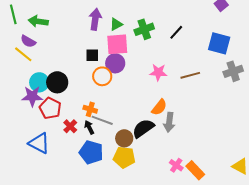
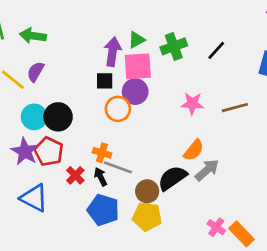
purple arrow: (95, 19) -> (113, 52), moved
purple semicircle: (28, 41) -> (35, 72), moved, turned 91
purple star: (32, 96) -> (25, 151), moved, turned 30
gray arrow: (169, 122) -> (207, 170), turned -138

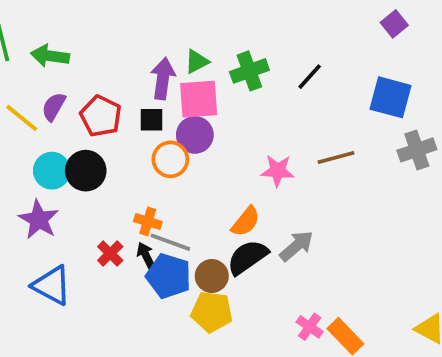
pink star: (192, 104) -> (278, 171), moved
orange semicircle: (194, 150) -> (246, 221), moved
red pentagon: (49, 151) -> (101, 116), moved
blue pentagon: (103, 210) -> (168, 276), moved

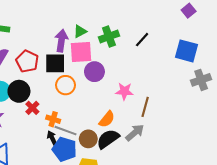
black square: (152, 120) -> (55, 63), size x1.5
purple circle: (195, 135) -> (94, 72), moved
brown line: (336, 157) -> (145, 107), moved, turned -60
red cross: (110, 253) -> (32, 108), moved
brown circle: (212, 276) -> (88, 139), moved

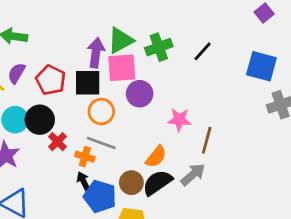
green triangle: (80, 31) -> (120, 40), size x1.5
gray line: (65, 131) -> (101, 143), moved

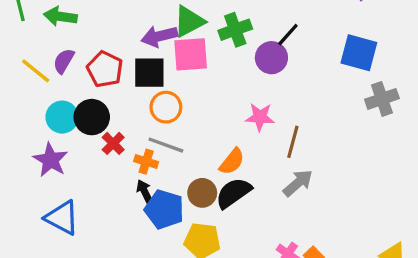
purple arrow: (96, 53) -> (159, 36), turned -112
purple circle: (140, 94) -> (271, 58), moved
gray arrow: (193, 174) -> (298, 183), moved

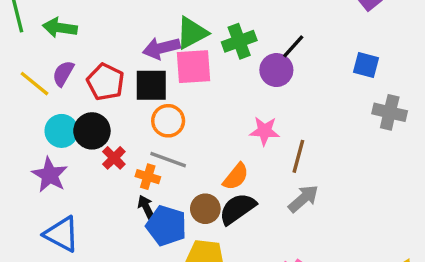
blue square: (359, 53) -> (366, 65), size x0.7
gray cross: (382, 99) -> (390, 112), turned 32

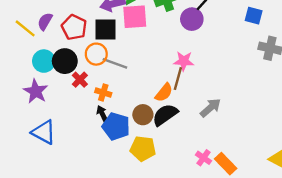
orange circle: (168, 121) -> (96, 54), moved
brown line: (298, 156) -> (178, 79), moved
gray line: (168, 160) -> (115, 63), moved

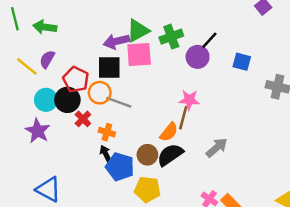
blue square: (254, 16) -> (242, 62), moved
red pentagon: (74, 27) -> (76, 80), moved
blue triangle: (44, 132) -> (48, 189), moved

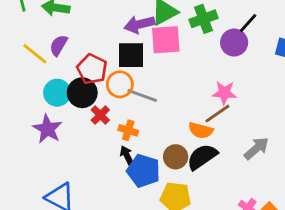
brown line: (183, 118) -> (217, 114), turned 40
orange semicircle: (169, 132) -> (201, 130), turned 66

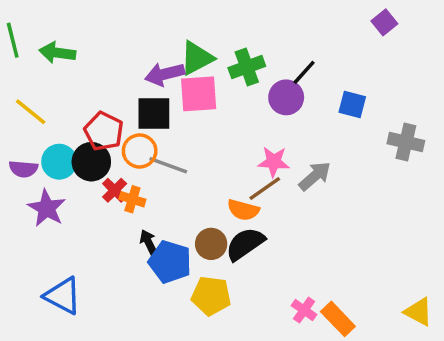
purple semicircle: (59, 45) -> (23, 169), moved, turned -115
orange cross: (128, 130) -> (132, 199), moved
gray arrow: (256, 148) -> (315, 176), moved

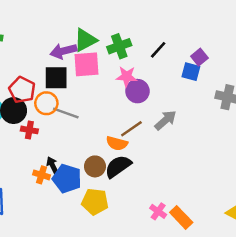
purple square: (384, 22) -> (199, 57), moved
purple circle: (286, 97) -> (137, 91), moved
pink star: (274, 162) -> (127, 77), moved
red cross: (115, 190) -> (29, 130), turned -35
orange cross: (132, 199) -> (42, 175), moved

